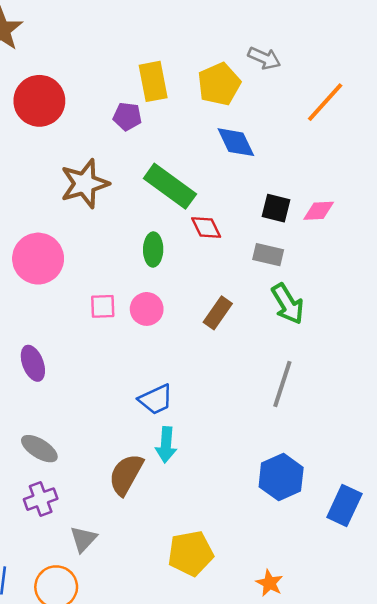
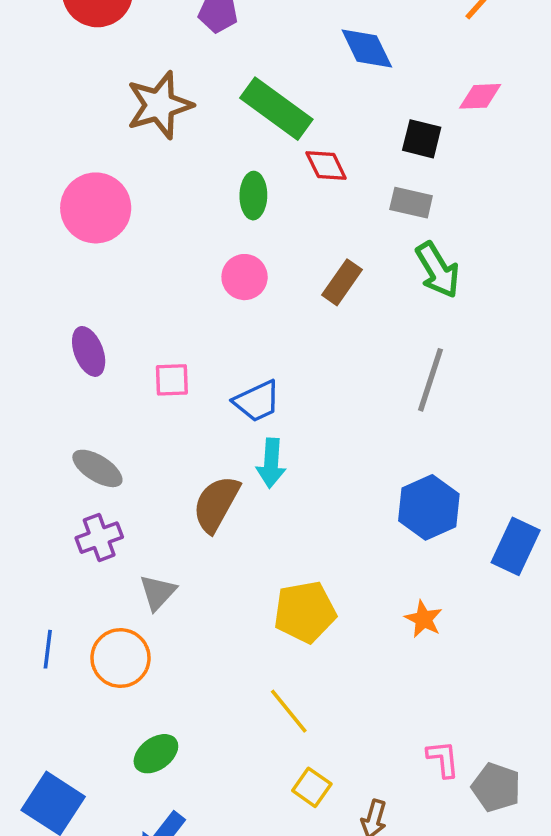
pink diamond: (319, 211) -> (480, 96), moved
pink square: (103, 306) -> (172, 380), moved
orange star: (269, 583) -> (423, 619), moved

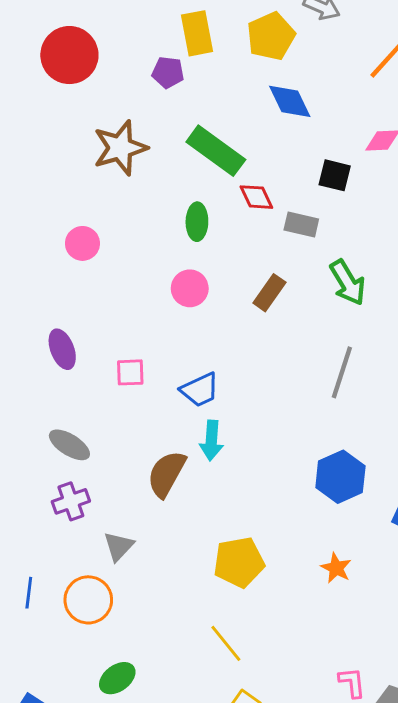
gray rectangle: (411, 203) -> (301, 225), moved
pink circle: (96, 208) -> (82, 243), moved, size x0.6

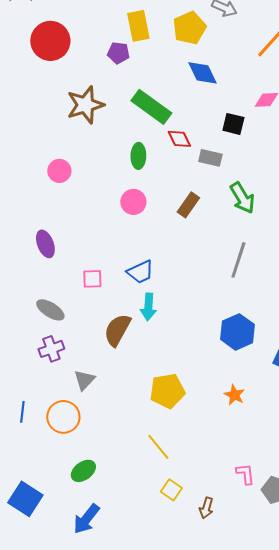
pink square: (130, 372) -> (92, 279), moved

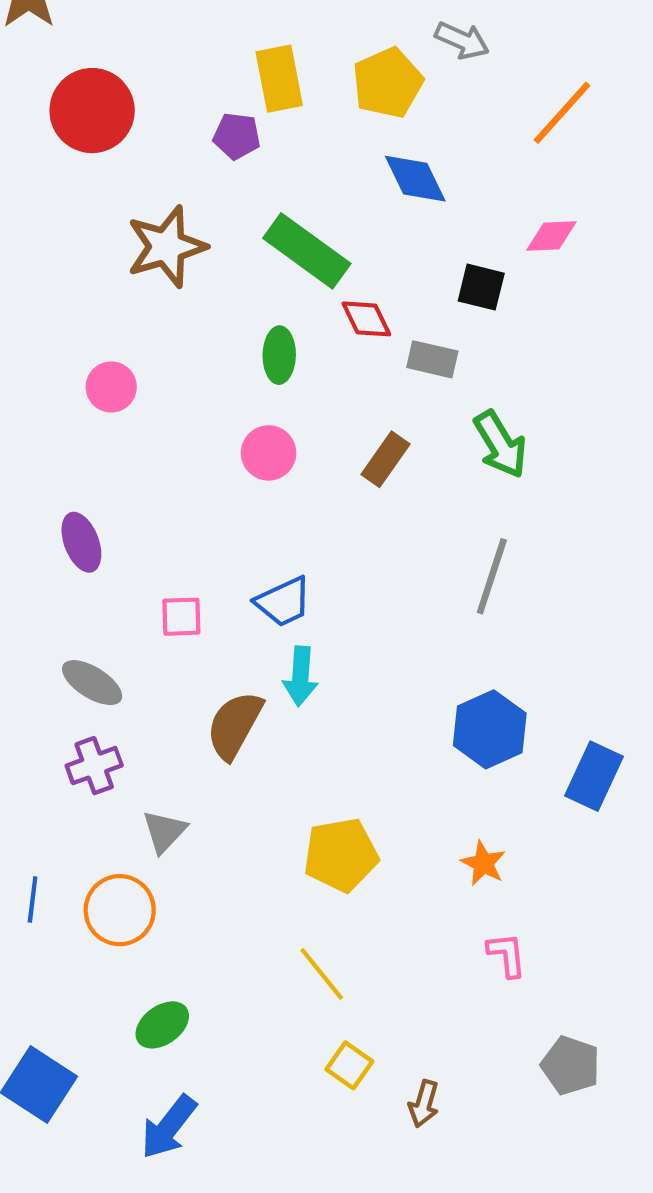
pink L-shape: (245, 474) -> (507, 955), moved

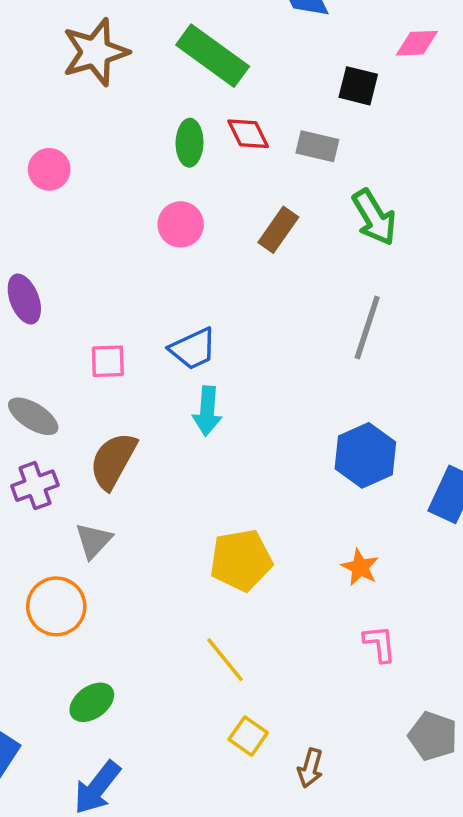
red diamond: (366, 319) -> (248, 134), moved
brown semicircle: (235, 725) -> (113, 461), moved

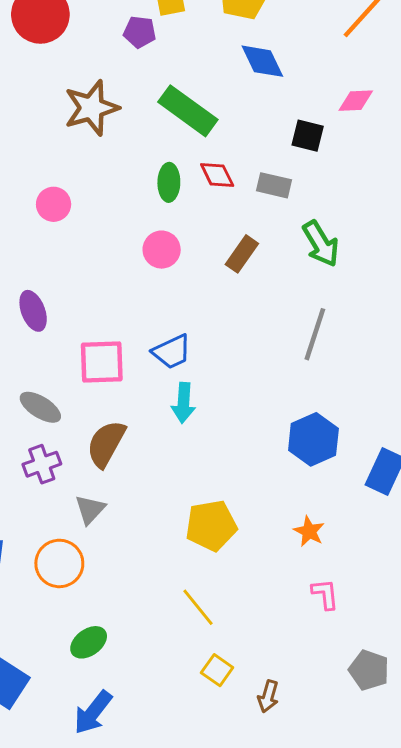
pink square: (108, 361) -> (102, 362), size x1.6

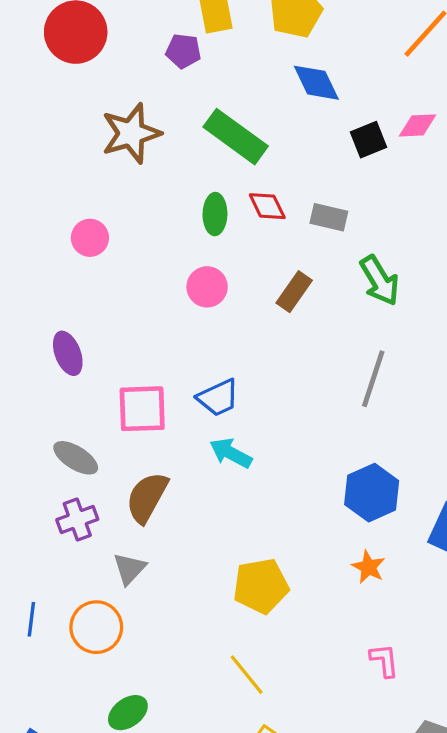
black square: (308, 136) -> (368, 140), moved, turned -36
cyan arrow: (183, 403) -> (231, 453), turned 114
orange star: (309, 531) -> (368, 567), moved

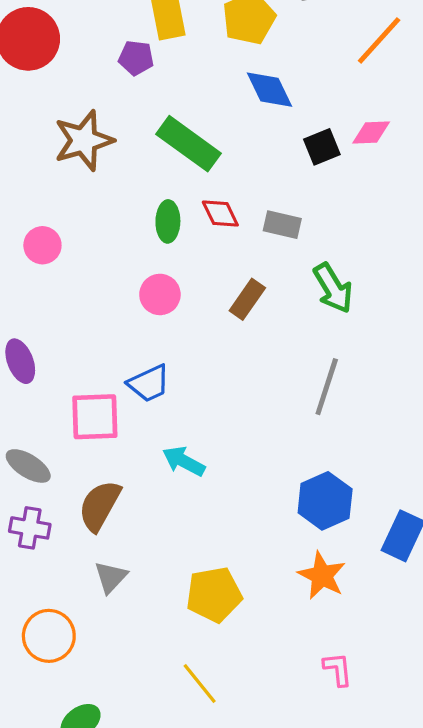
blue trapezoid: (218, 398) -> (149, 383), moved
purple cross: (77, 520) -> (30, 528), turned 30
orange star: (368, 567) -> (322, 576), size x1.4
gray triangle: (130, 569) -> (111, 577), moved

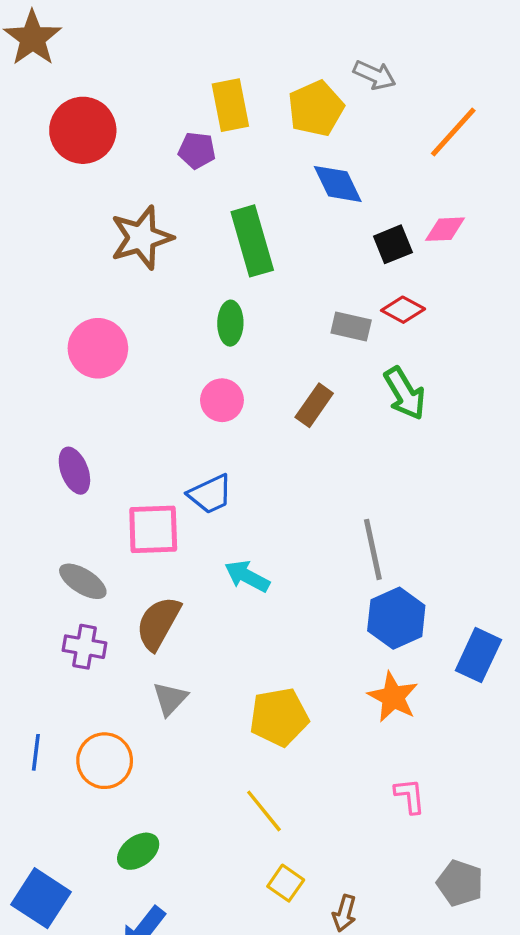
green rectangle: (189, 144) -> (252, 241), turned 38
red diamond: (220, 214) -> (403, 310), moved, turned -36
pink circle: (42, 245) -> (98, 348), size x1.5
gray line: (327, 387) -> (373, 549), moved, turned -30

